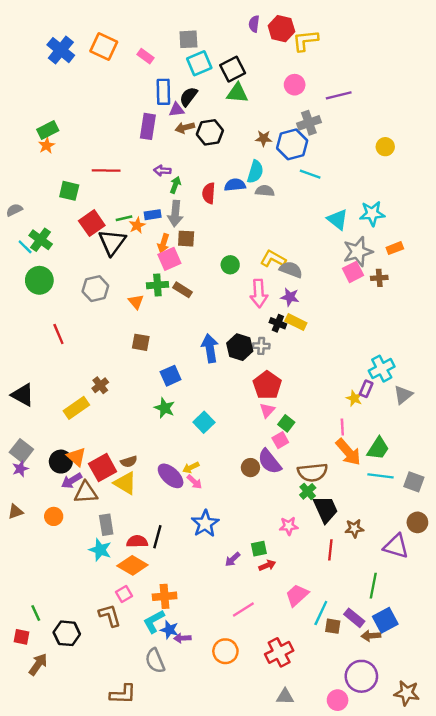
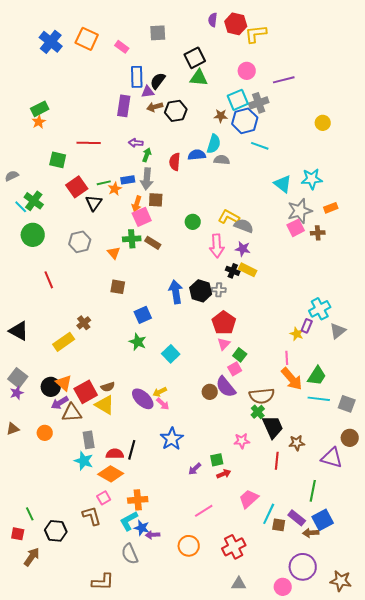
cyan square: (199, 63) -> (238, 100), moved
black triangle: (112, 242) -> (94, 203), size x0.7

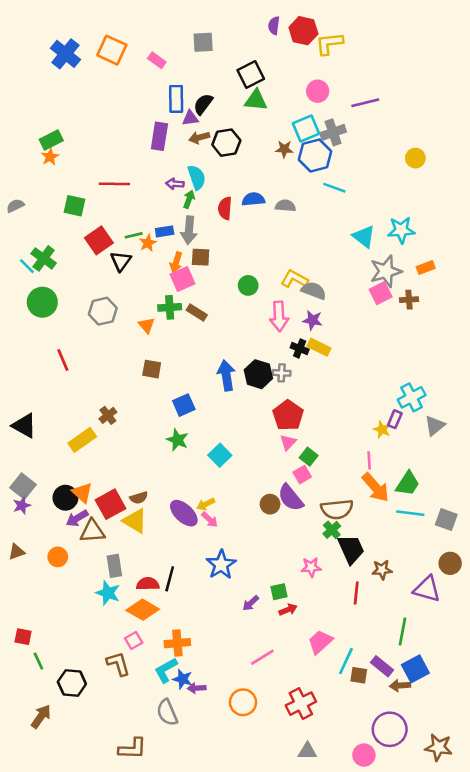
cyan semicircle: (214, 144) -> (197, 177), moved, turned -36
gray semicircle: (12, 176) -> (15, 206), moved
red square: (18, 534) -> (23, 637), moved

